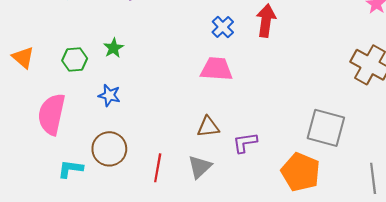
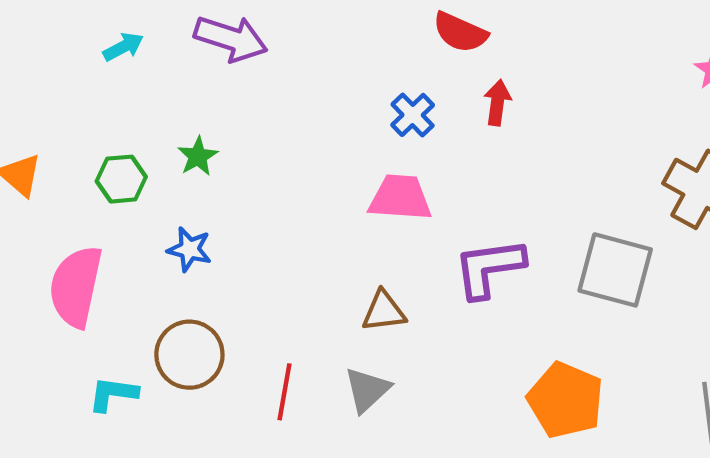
red arrow: (266, 21) -> (497, 103), size x0.7
gray square: (326, 128) -> (615, 270), moved
purple L-shape: (245, 143) -> (489, 268), moved, size x1.5

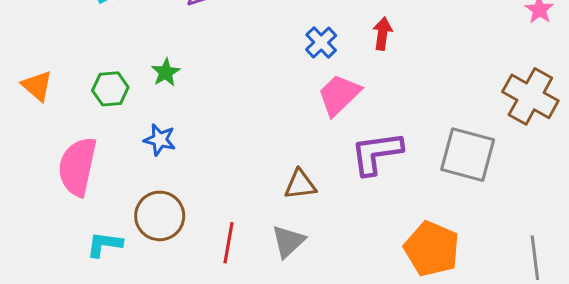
pink trapezoid: (400, 198) -> (339, 95), moved, turned -48

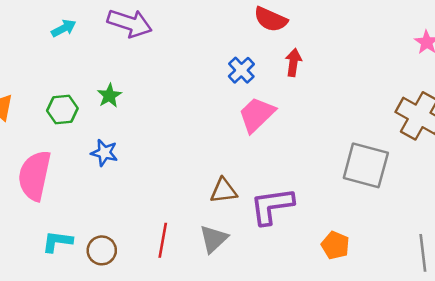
purple L-shape: (376, 153) -> (272, 206), moved
brown circle: (160, 216) -> (102, 250), moved, size x0.7
orange pentagon: (432, 249) -> (335, 245), size x0.6

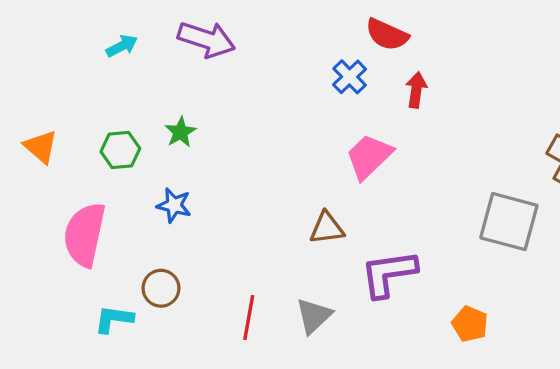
blue cross: (241, 70) -> (350, 77), moved
brown triangle: (224, 191) -> (327, 228), moved
brown circle: (102, 250) -> (161, 288), moved

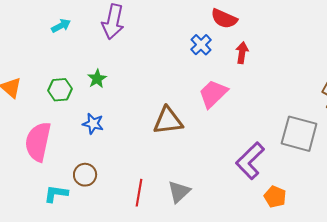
purple arrow: (206, 39) -> (113, 22), turned 84
brown triangle: (327, 228) -> (168, 121), moved, size x1.4
purple L-shape: (389, 274) -> (250, 161), moved, turned -36

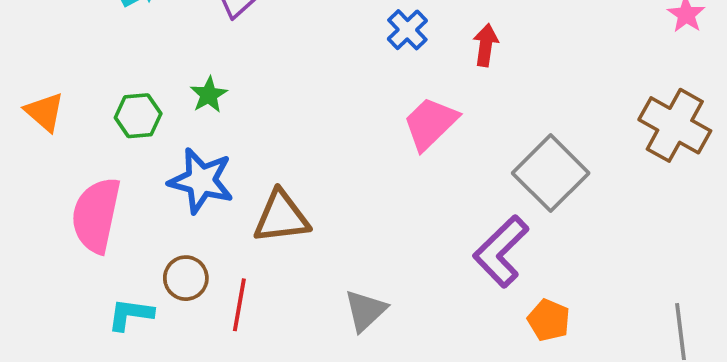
brown triangle: (168, 121) -> (281, 217), moved
blue star: (93, 124) -> (201, 181), size x1.6
gray square: (299, 134) -> (551, 173), moved, turned 30
red line: (139, 193) -> (239, 305), moved

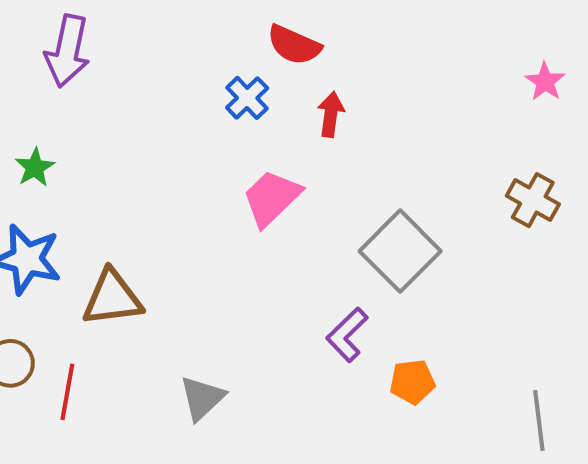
brown cross: (675, 125) -> (533, 200), size x0.7
purple L-shape: (501, 251) -> (347, 335), size x0.7
orange pentagon: (549, 320) -> (412, 382), moved, turned -30

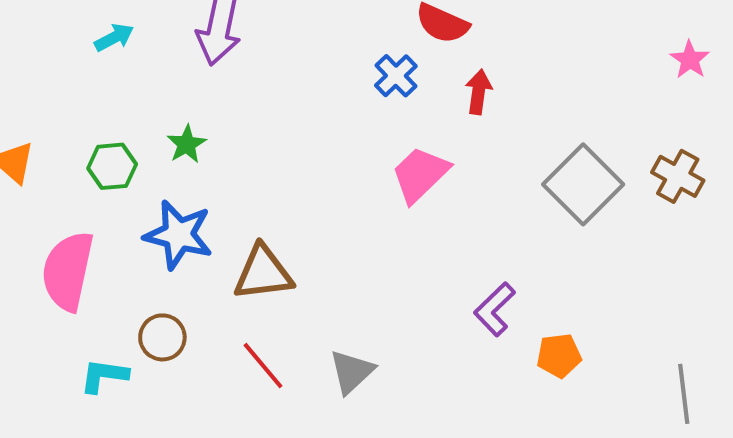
gray square: (400, 251) -> (583, 184), moved
red line: (67, 392) -> (263, 366), moved, turned -50

